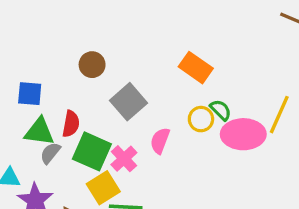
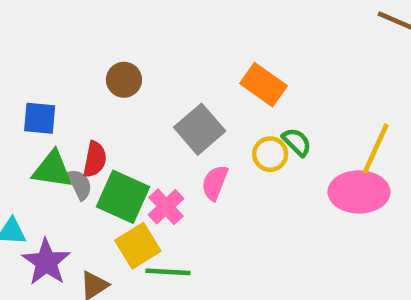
gray square: (129, 102) -> (200, 129), moved
pink ellipse: (243, 134) -> (359, 192), moved
gray semicircle: (50, 153) -> (80, 184), moved, turned 115

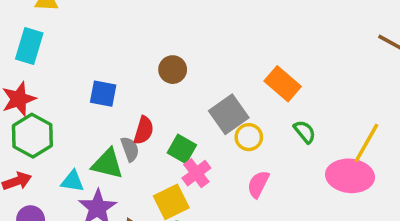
yellow circle: (270, 154) -> (249, 137), moved
green triangle: (52, 170) -> (107, 164), moved
pink semicircle: (215, 183) -> (258, 184), moved
green square: (123, 197) -> (182, 149), moved, size x0.7

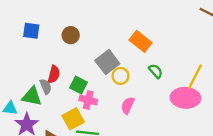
blue square: (103, 94) -> (31, 31), moved
pink cross: (196, 173) -> (88, 100), turned -36

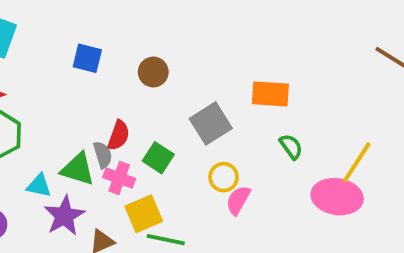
orange rectangle: (141, 41) -> (270, 94), turned -40
yellow circle: (120, 76) -> (224, 177), moved
pink cross: (88, 100) -> (119, 178), moved

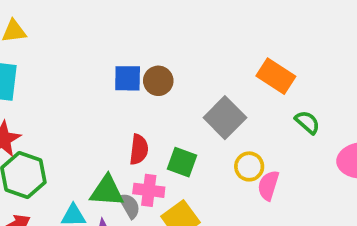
blue square: (87, 58) -> (128, 78), moved
orange rectangle: (270, 94) -> (276, 76), turned 42
gray semicircle: (103, 155) -> (129, 206), moved

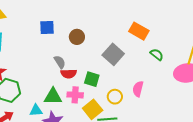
blue square: (128, 78) -> (47, 27), moved
red semicircle: (139, 150) -> (69, 74), turned 84
yellow circle: (249, 166) -> (115, 97), moved
gray semicircle: (129, 206) -> (60, 62), moved

